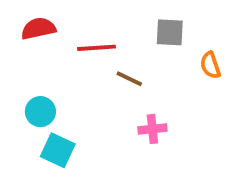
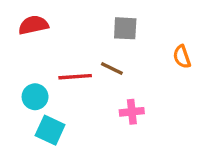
gray square: (170, 32) -> (125, 28), moved
red line: (96, 48) -> (75, 77), moved

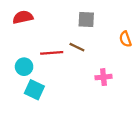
pink cross: (132, 112) -> (103, 77), moved

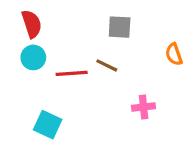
red semicircle: (23, 17) -> (32, 24), turned 84
cyan circle: (24, 67) -> (33, 57), moved

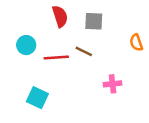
red semicircle: (32, 24) -> (60, 16), moved

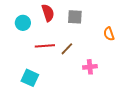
cyan circle: (26, 45) -> (23, 23), moved
brown line: (84, 51) -> (67, 49), moved, turned -72

